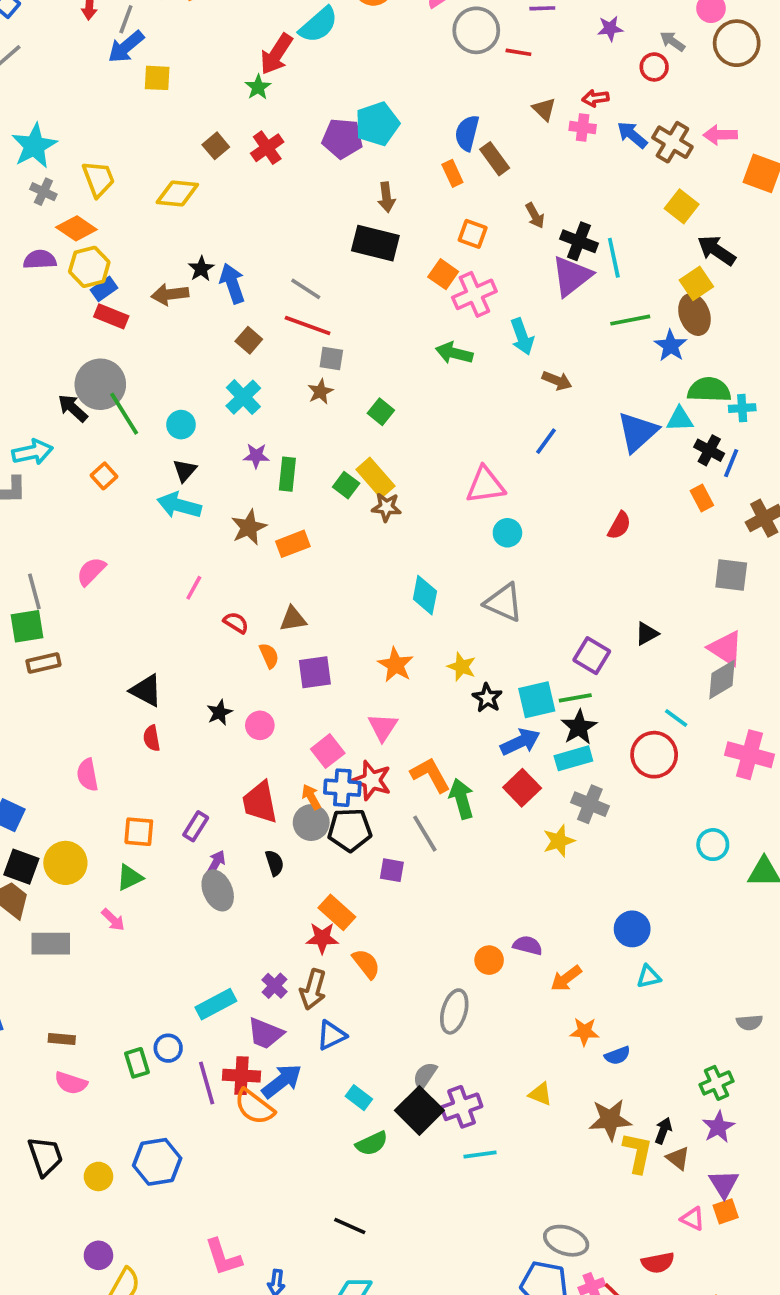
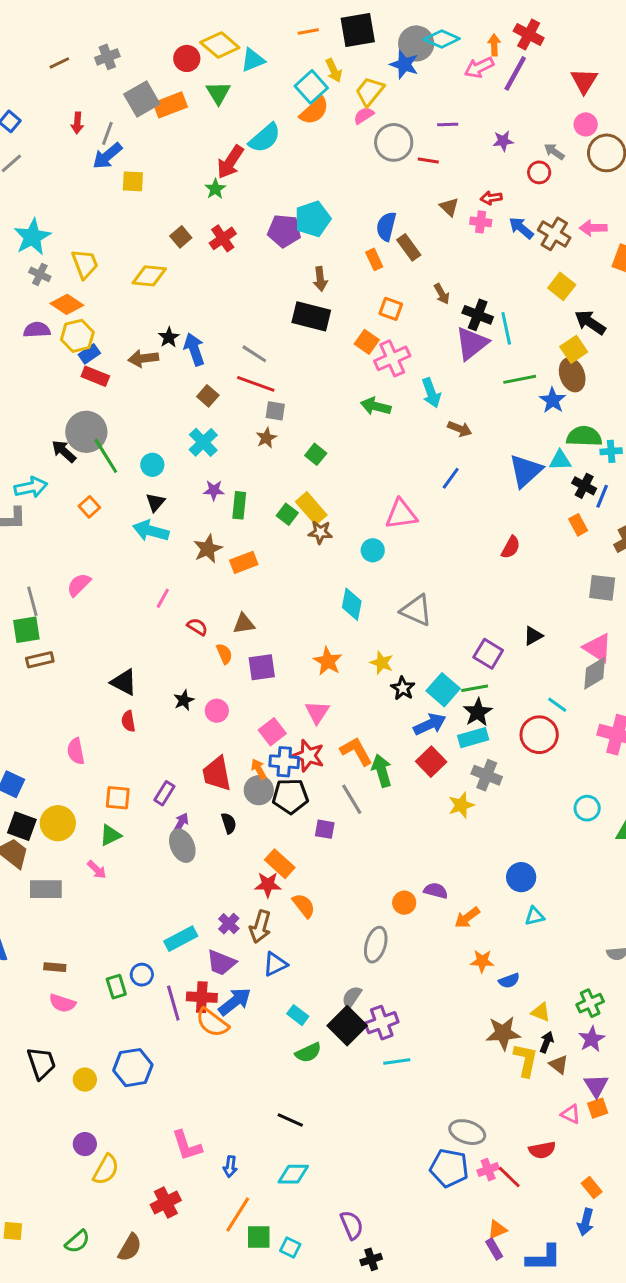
cyan circle: (507, 533) -> (373, 550), moved
cyan square: (537, 700) -> (443, 690), turned -36
yellow triangle: (540, 1094) -> (541, 1012), moved

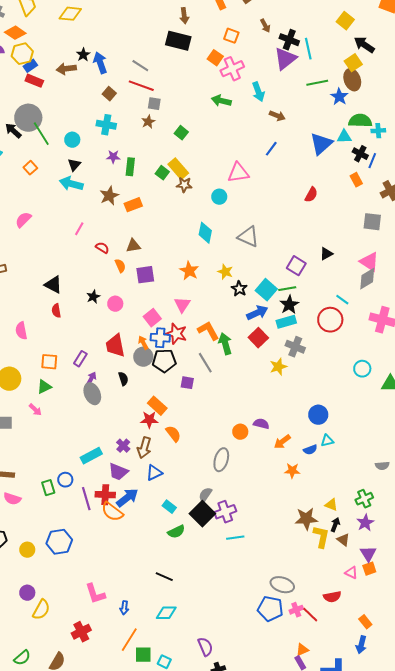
cyan cross: (203, 442) -> (106, 125), turned -36
blue semicircle: (509, 981) -> (310, 450), moved

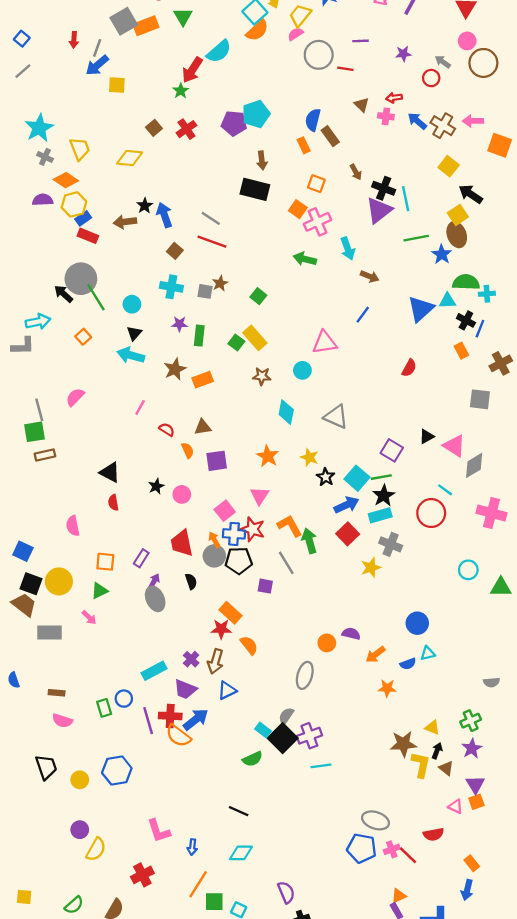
gray square: (154, 104) -> (205, 291), moved
brown star: (184, 185) -> (262, 376), moved
pink triangle: (369, 262) -> (454, 446), moved
cyan rectangle: (169, 507) -> (263, 730), moved

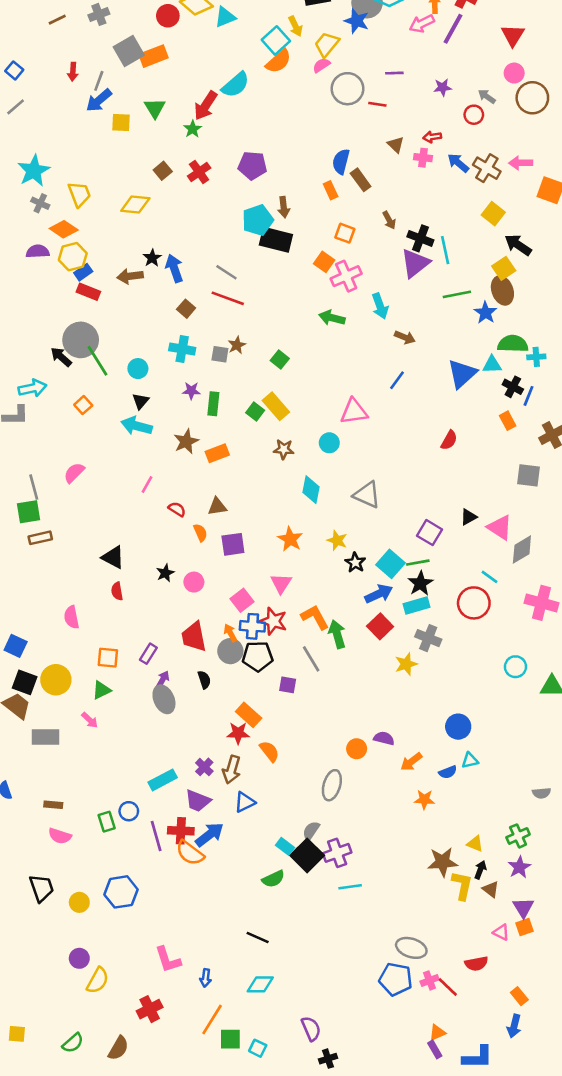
green triangle: (183, 17) -> (155, 108), moved
cyan pentagon: (256, 114) -> (258, 220), moved

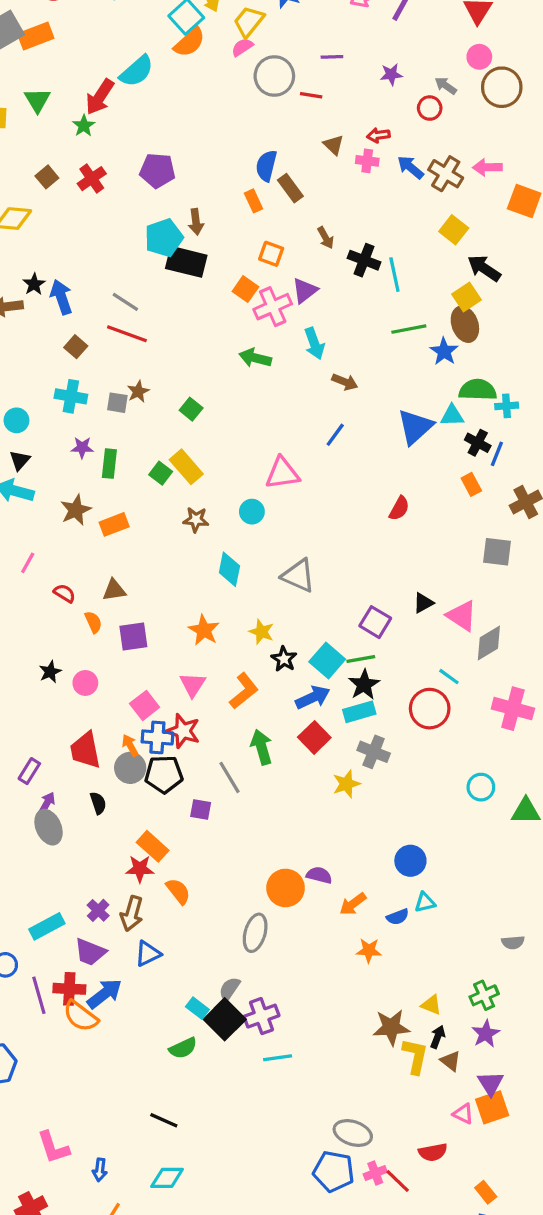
purple triangle: (415, 263) -> (305, 291), moved, size x0.7
orange L-shape: (315, 617) -> (244, 691), moved, turned 80
orange circle: (357, 749) -> (286, 888), size x1.5
orange square: (525, 927) -> (492, 1107), size x1.5

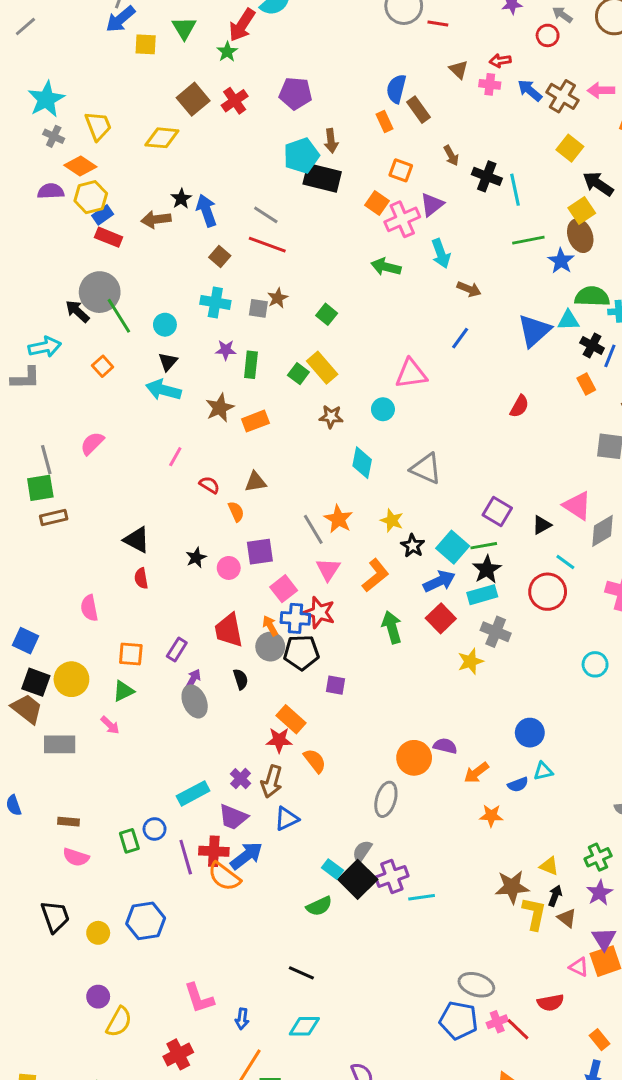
brown square: (47, 177) -> (193, 99), size x1.5
black triangle: (423, 603) -> (542, 525), moved
purple square: (133, 637) -> (260, 552), moved
gray line: (229, 777) -> (313, 529), moved
cyan line: (278, 1058) -> (422, 897), moved

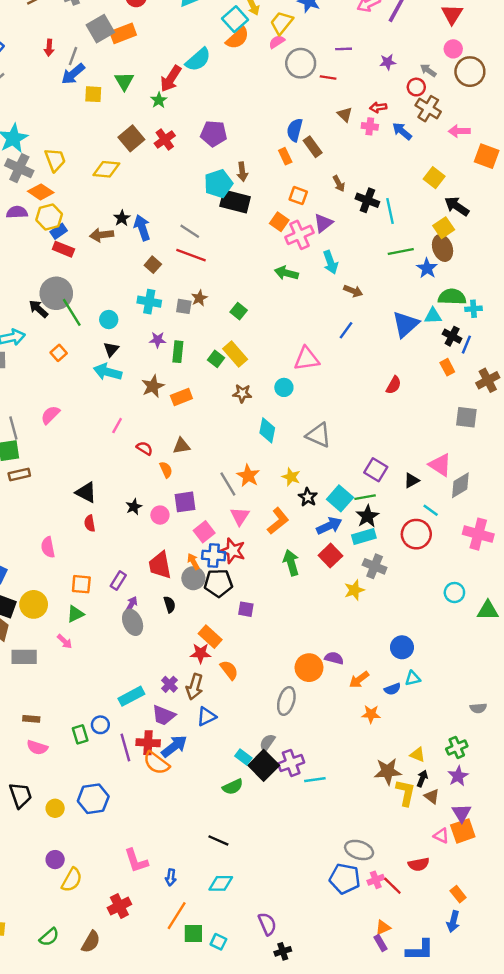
brown cross: (562, 96) -> (428, 109), moved
gray cross: (54, 136) -> (19, 168), size x1.6

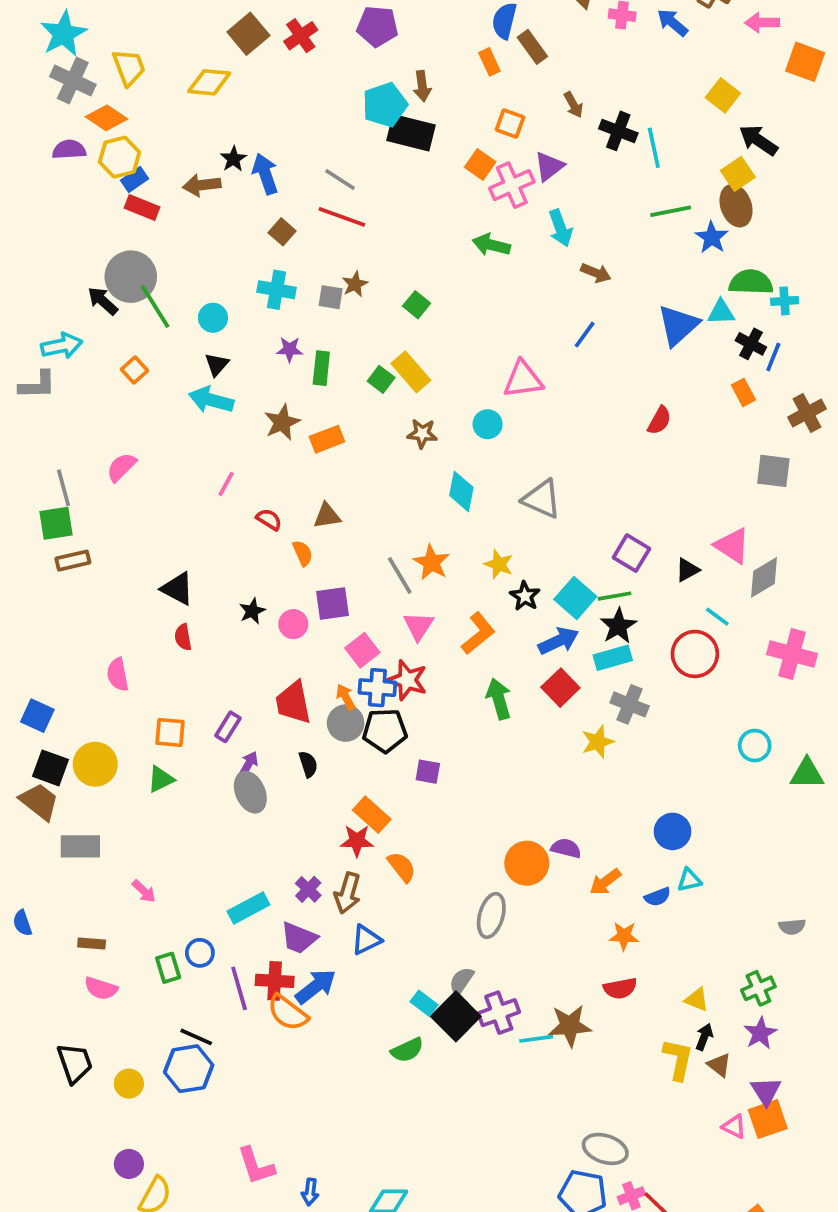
pink arrow: (65, 641) -> (144, 891), moved
brown star: (388, 771) -> (570, 1026), moved
black line: (218, 840) -> (196, 1037), moved
red semicircle: (419, 864) -> (620, 988), moved

